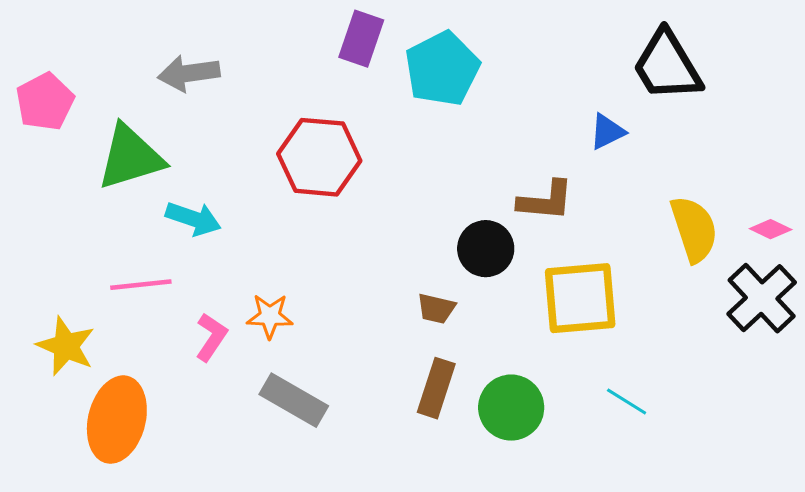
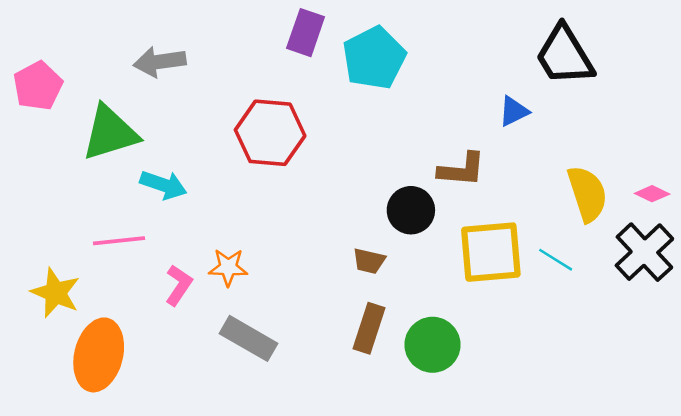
cyan line: (627, 402) -> (556, 260), moved

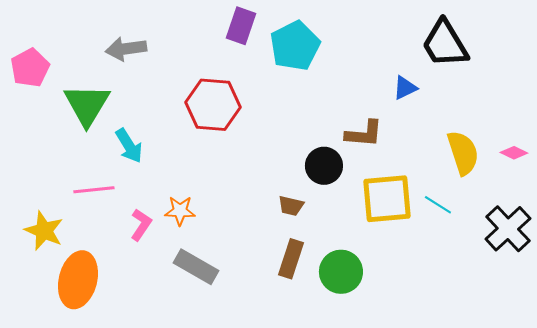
green triangle: (110, 133) -> (87, 105), turned -42
cyan arrow: (163, 185) -> (129, 146), turned 39
black cross: (644, 252) -> (508, 229), moved

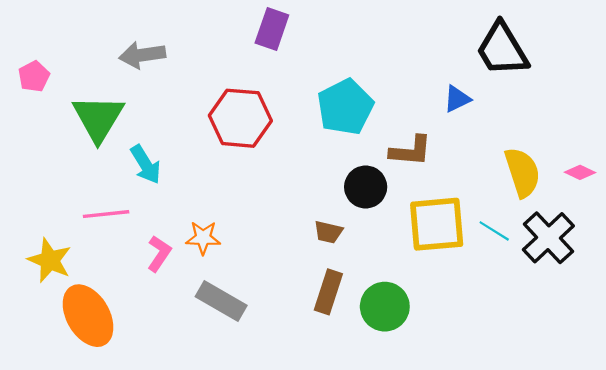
cyan pentagon: (295, 46) -> (345, 107), moved
pink pentagon: (30, 68) -> (34, 76), size x0.7
black cross: (508, 229) -> (548, 238), moved
orange ellipse: (78, 280) -> (88, 316), turned -44

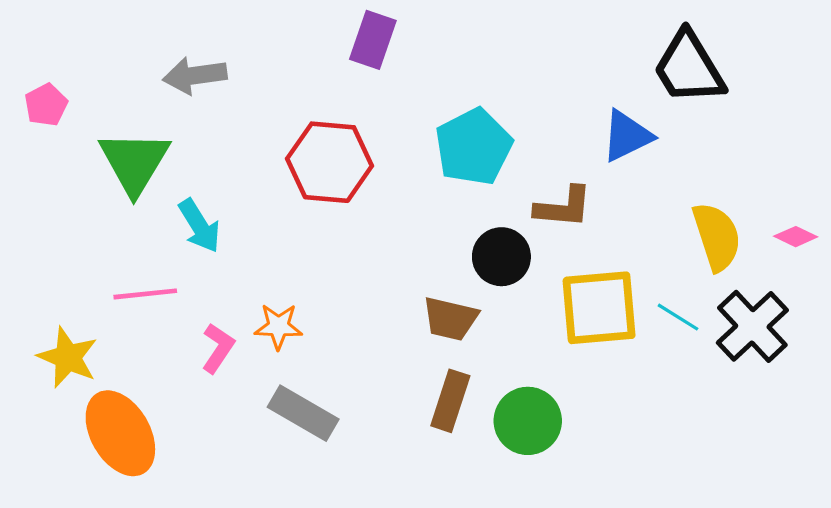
blue triangle: (457, 99) -> (627, 136), size x1.4
brown trapezoid: (328, 232) -> (450, 319), size x1.4

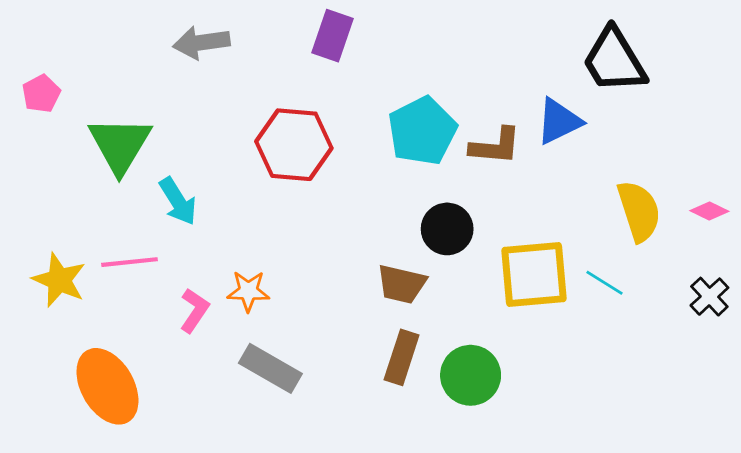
gray arrow: (195, 75) -> (201, 43), moved
brown L-shape: (563, 207) -> (495, 146), moved
black cross: (752, 326) -> (709, 297), moved, size x0.6
yellow star: (68, 357) -> (59, 280), moved

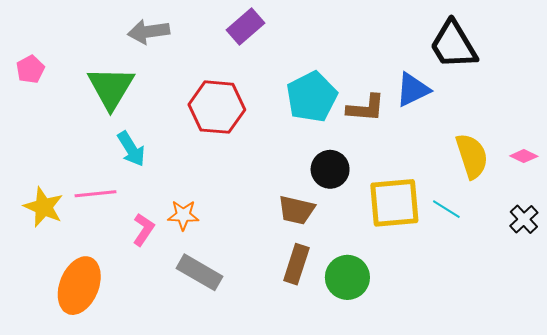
purple rectangle: (333, 36) -> (245, 27), turned 30
green triangle: (120, 145) -> (111, 88), moved
orange ellipse: (107, 386) -> (79, 286), turned 52

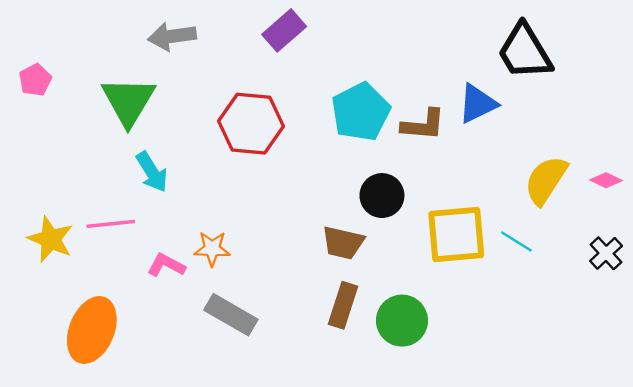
yellow semicircle: (472, 156) -> (546, 180), turned -129
pink L-shape: (143, 229) -> (166, 265), turned -96

